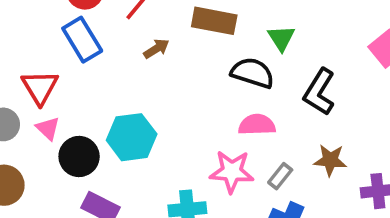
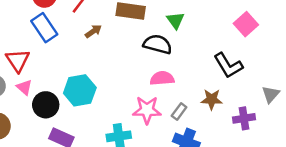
black L-shape: (319, 92) -> (228, 65), moved, turned -60

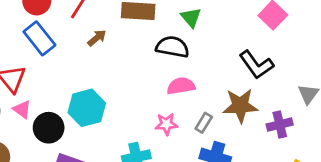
brown star: (212, 99) -> (240, 106), size x1.4
pink star: (147, 110) -> (166, 124), size x0.7

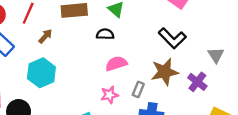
black semicircle: (172, 47) -> (105, 34), size x0.7
cyan hexagon: (87, 108) -> (41, 73), moved
purple cross: (280, 125) -> (197, 82), turned -30

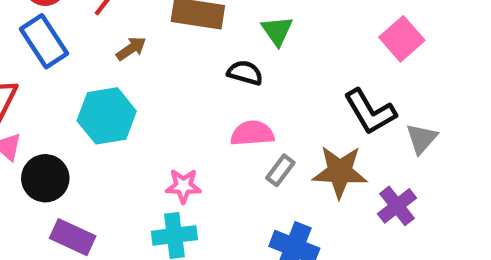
gray triangle: (216, 55) -> (422, 139), moved
gray rectangle: (138, 89) -> (280, 170), moved
pink star: (109, 95) -> (183, 186), moved

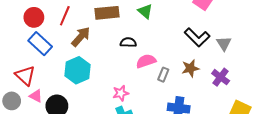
brown arrow: (131, 49) -> (81, 37), size x1.5
black semicircle: (245, 73) -> (128, 42), moved
brown star: (340, 172) -> (190, 68), size x0.7

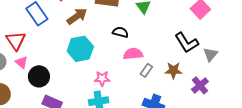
cyan hexagon: (78, 70) -> (80, 49), moved

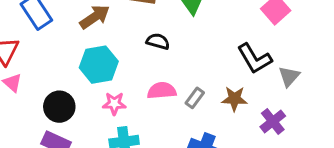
pink semicircle: (133, 54) -> (162, 91), moved
black circle: (39, 76) -> (59, 107), moved
pink star: (102, 78) -> (114, 104), moved

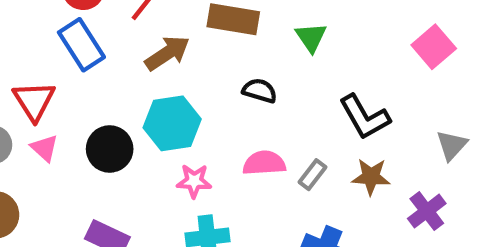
black L-shape: (254, 59) -> (365, 117), moved
black circle: (59, 107) -> (110, 149), moved

